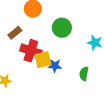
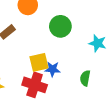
red cross: (31, 51) -> (35, 85), moved

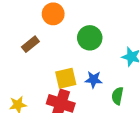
blue star: (53, 69) -> (94, 79), moved

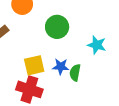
green semicircle: (117, 96) -> (75, 73), moved

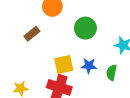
green semicircle: (75, 73) -> (112, 73), moved

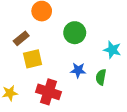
yellow square: (64, 65) -> (33, 59), moved

